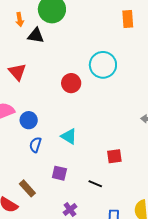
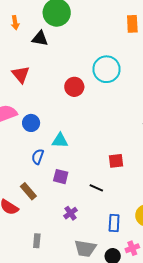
orange arrow: (20, 20) -> (15, 23), moved
cyan triangle: (69, 136) -> (60, 141), moved, turned -30
blue semicircle: (35, 145) -> (38, 157), moved

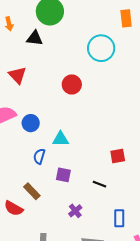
cyan circle: (106, 69) -> (101, 48), moved

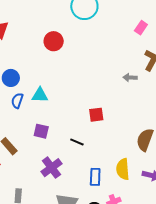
blue semicircle: (39, 156) -> (17, 101), moved
purple cross: (75, 211) -> (51, 168), size x1.5

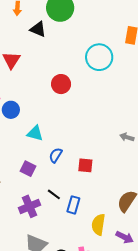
blue semicircle: (17, 101) -> (56, 155), moved
black line: (77, 142) -> (54, 194), moved
blue rectangle: (95, 177) -> (73, 205), moved

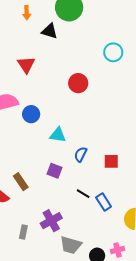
cyan circle: (99, 57) -> (113, 52), size x0.7
blue rectangle: (73, 205) -> (104, 202), turned -42
purple cross: (29, 206) -> (51, 221), moved

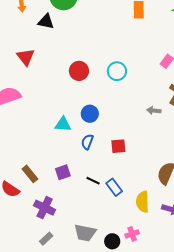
cyan circle: (113, 52) -> (117, 71), moved
blue circle: (31, 114) -> (90, 114), moved
purple square: (54, 171) -> (63, 172), moved, turned -35
purple cross: (51, 221) -> (45, 208), moved, turned -30
gray rectangle: (23, 232) -> (46, 239), moved, turned 40

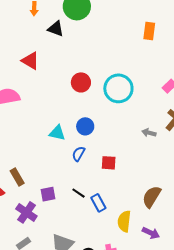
red triangle: (26, 57) -> (30, 61), turned -30
cyan circle: (117, 71) -> (118, 88), size x1.5
purple square: (63, 172) -> (48, 194), moved

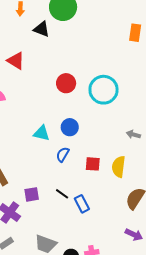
yellow semicircle: (124, 221) -> (119, 167), moved

